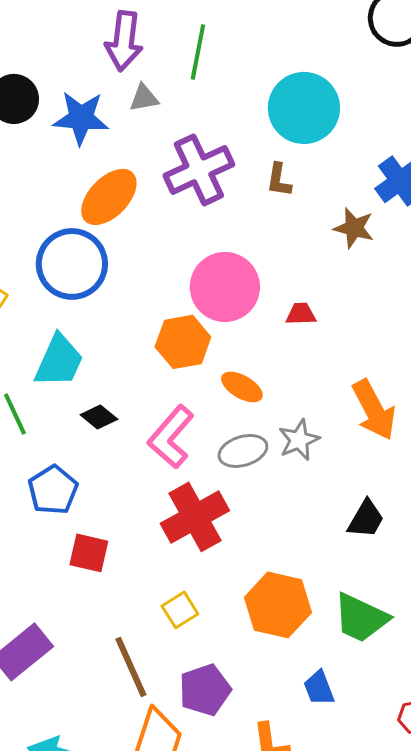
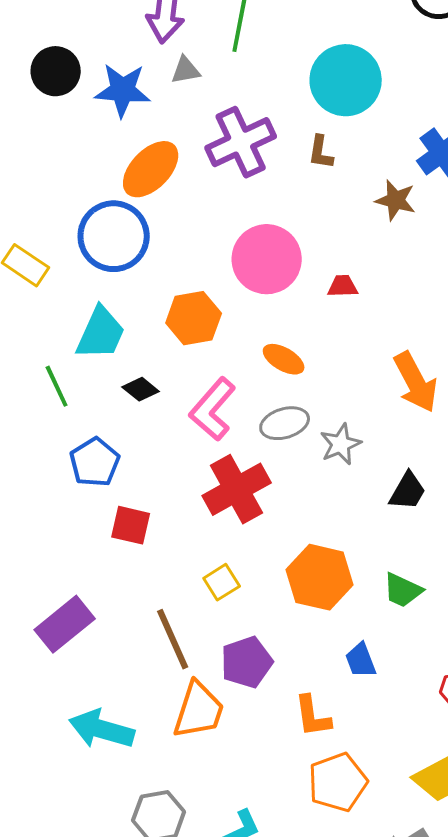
orange hexagon: (183, 342) -> (194, 318), moved
gray star: (299, 440) -> (341, 444), moved
green trapezoid: (361, 618) -> (403, 590), size x0.7

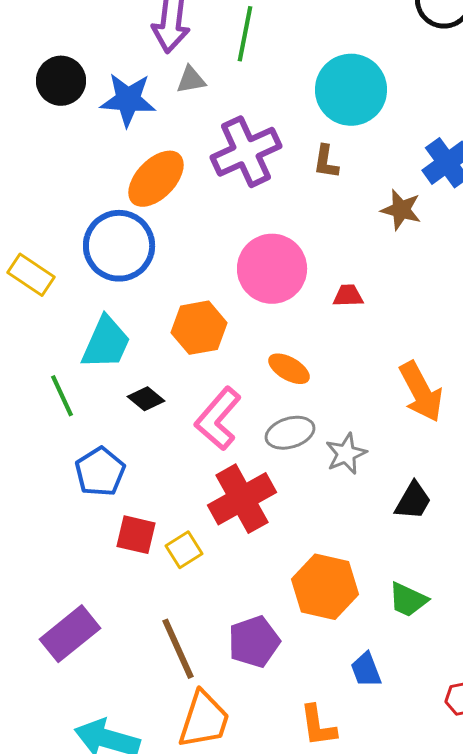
yellow square: (222, 582) -> (184, 550), moved
purple pentagon: (247, 662) -> (254, 642), moved

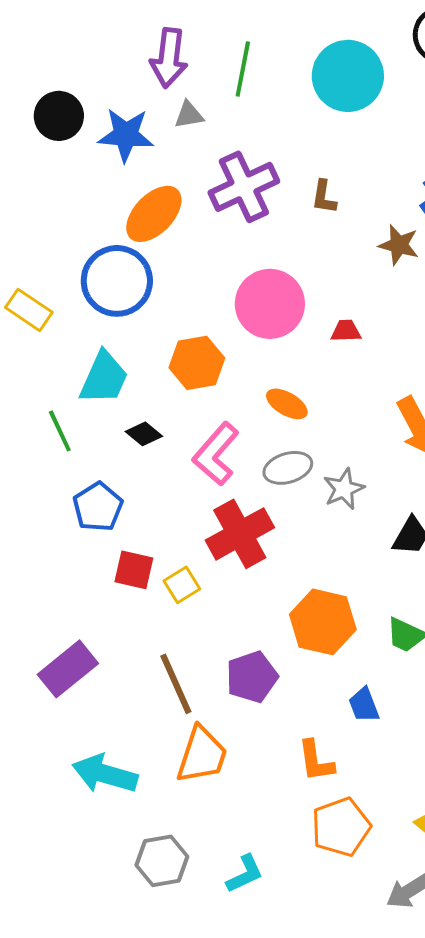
cyan circle: (351, 90) -> (348, 76), moved

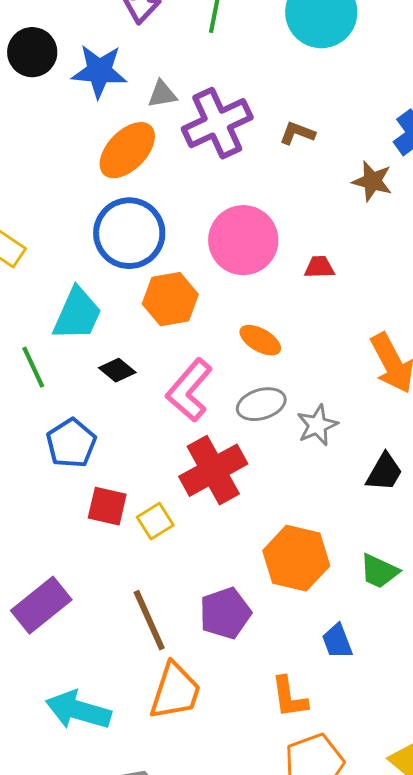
gray triangle: (189, 115) -> (162, 94), moved
brown L-shape: (324, 197) -> (297, 133), turned 102
blue circle: (117, 281) -> (129, 233), moved

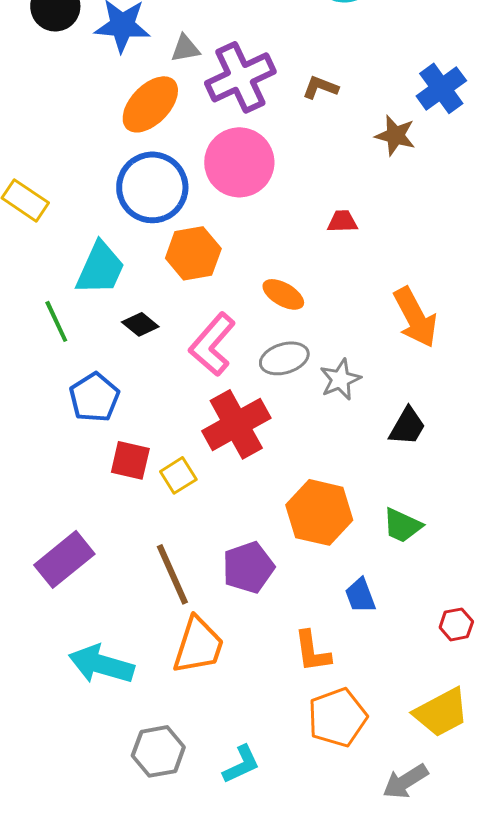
pink circle: (243, 240) -> (239, 162), moved

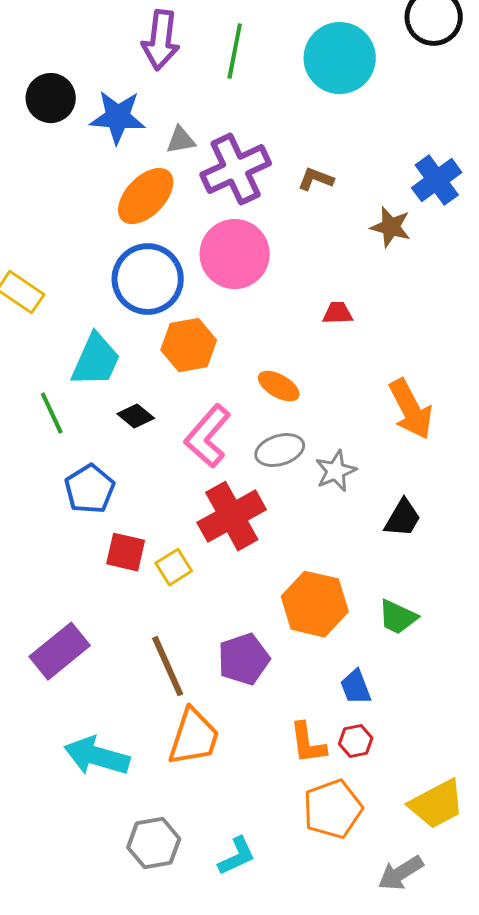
red hexagon: (456, 624) -> (356, 741), moved

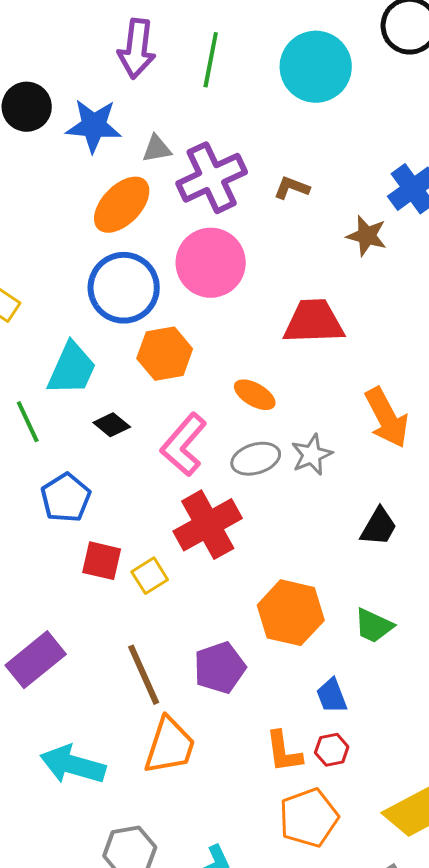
red trapezoid: (338, 313) -> (314, 322), size x2.0
gray star: (336, 471) -> (312, 455), moved

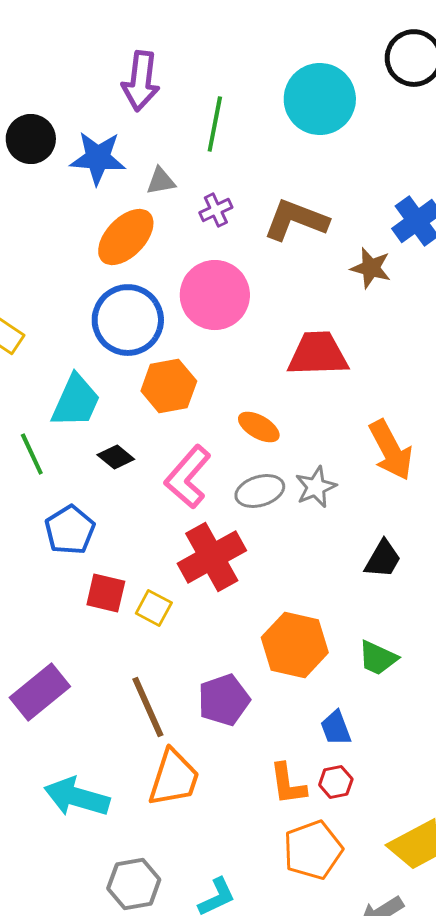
green line: (211, 60) -> (215, 124), moved
purple cross: (212, 178) -> (216, 210), size x0.5
brown L-shape: (292, 188) -> (296, 220), size x1.8
yellow square: (150, 576) -> (154, 608), turned -30

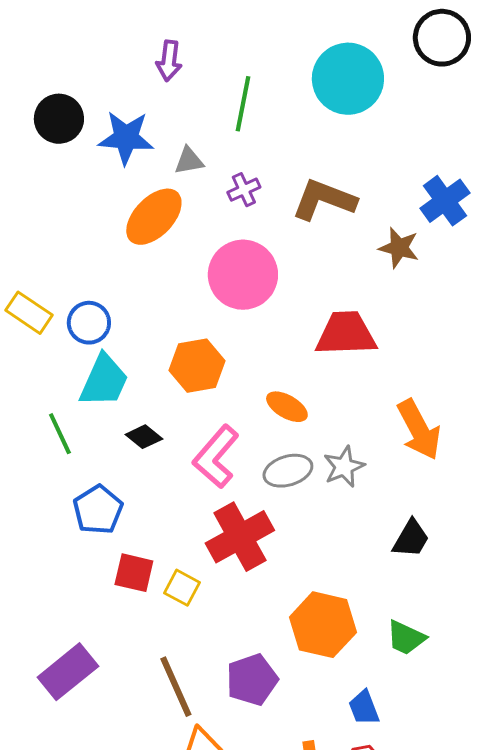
purple arrow: (141, 81) -> (169, 61), size x0.7
blue circle: (128, 320) -> (89, 323), moved, size x0.6

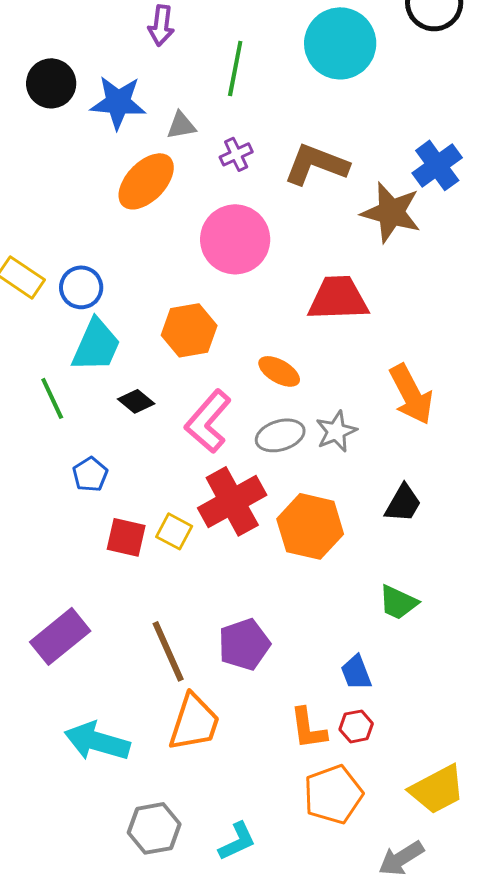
brown star: (399, 248) -> (391, 212), size x1.5
blue pentagon: (98, 510) -> (90, 474), size x0.7
yellow square: (182, 588) -> (174, 531), moved
orange hexagon: (323, 625) -> (310, 526), moved

